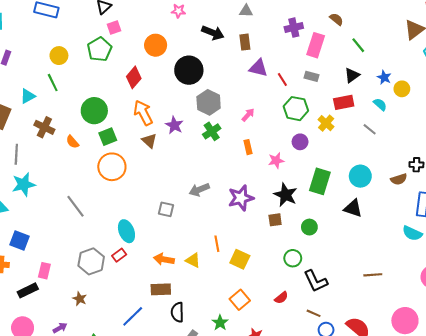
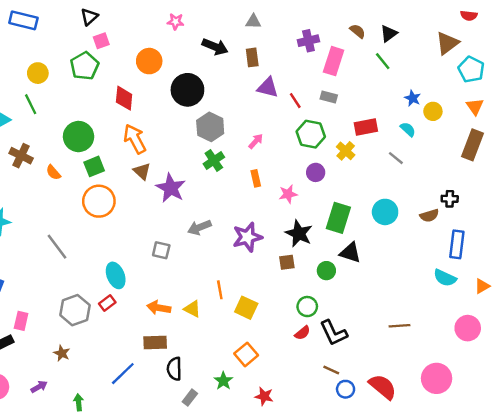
black triangle: (352, 75) -> (389, 34), moved
red diamond: (134, 77) -> (124, 98), turned -35
purple star: (174, 125) -> (171, 188), moved, size x1.4
black triangle: (353, 208) -> (350, 253), moved
red semicircle: (281, 298) -> (302, 333), moved

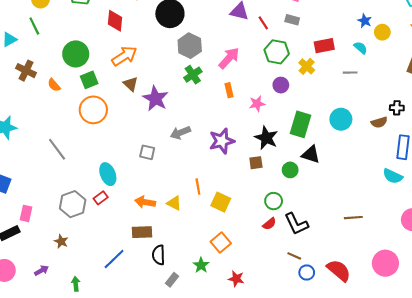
orange arrow: (135, 139) -> (124, 56), turned 85
pink arrow: (256, 141) -> (229, 58), size x1.6
gray line: (396, 158) -> (350, 73), turned -40

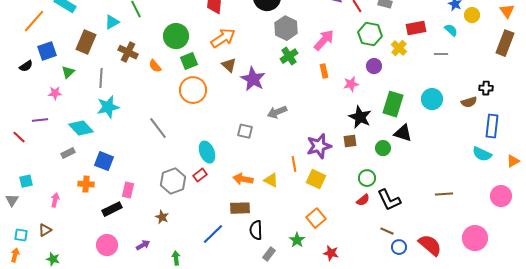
purple star: (222, 141) -> (319, 146), moved

